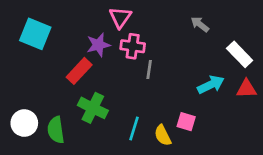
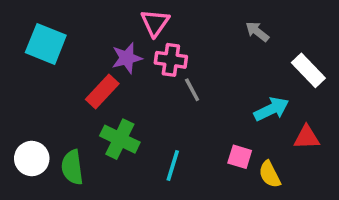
gray line: (149, 70) -> (192, 90), turned -36
red triangle: (246, 89) -> (307, 137), moved
yellow semicircle: (163, 135) -> (270, 174), moved

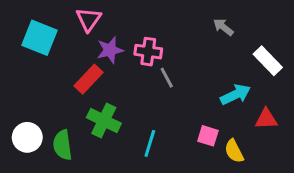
pink triangle: (155, 23) -> (89, 19), moved

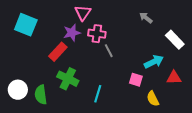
pink triangle: (89, 19) -> (83, 13), moved
pink square: (208, 136) -> (136, 80), moved

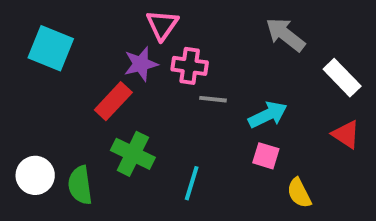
gray arrow: (146, 18) -> (285, 35), size x1.5
gray line: (109, 51) -> (213, 99), turned -56
cyan arrow: (154, 62) -> (268, 115), moved
red triangle: (174, 78) -> (346, 134), moved, turned 35

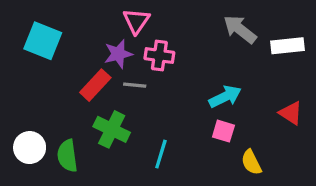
white rectangle: (342, 78) -> (287, 46), moved, turned -52
gray line: (213, 99) -> (135, 85), moved

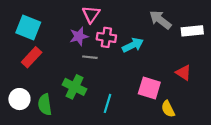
red rectangle: (95, 85) -> (32, 57), moved
cyan arrow: (225, 97) -> (133, 45), moved
red triangle: (291, 113) -> (183, 73), moved
pink square: (223, 131) -> (149, 88), size x1.5

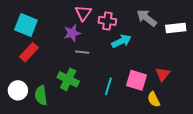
pink cross: (106, 37) -> (107, 21), moved
red triangle: (183, 73) -> (163, 74), moved, turned 35
cyan line: (108, 103) -> (108, 86), moved

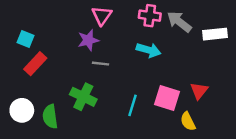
pink cross: (107, 21) -> (150, 16), moved
cyan square: (26, 25) -> (25, 39), moved, size x0.6
cyan arrow: (121, 41) -> (149, 50), turned 42

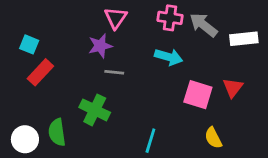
red triangle: (199, 91) -> (233, 88), moved
pink square: (167, 98) -> (198, 95), moved
cyan line: (133, 105) -> (150, 141), moved
white circle: (22, 110) -> (25, 139), moved

